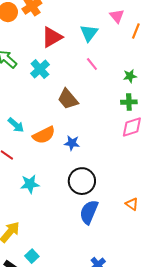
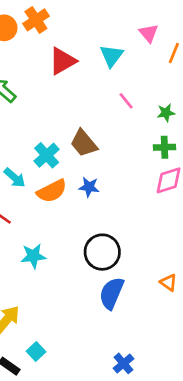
pink line: (92, 64) -> (126, 101), moved
cyan cross: (40, 69) -> (47, 155), moved
blue star: (72, 143) -> (89, 187), moved

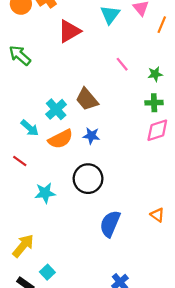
cyan triangle: (112, 56) -> (110, 15), moved
black circle: (102, 252) -> (88, 179), moved

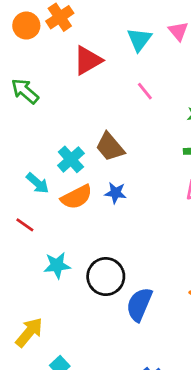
pink line: (122, 64) -> (145, 91), moved
black circle: (88, 179) -> (106, 277), moved

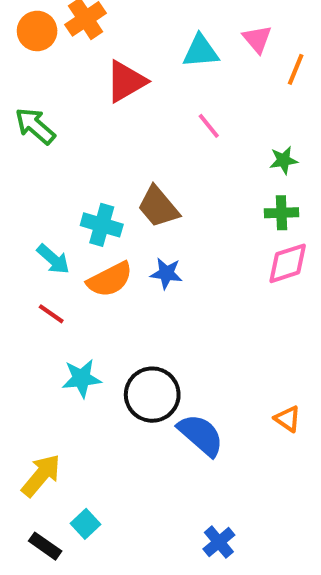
cyan triangle: (139, 39) -> (201, 51), turned 48
cyan cross: (71, 159) -> (102, 225), turned -32
red line: (25, 225) -> (51, 314), moved
blue semicircle: (139, 304) -> (201, 435), turned 108

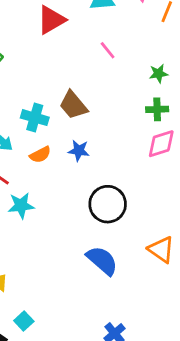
orange semicircle: (110, 279) -> (40, 155), size x0.7
cyan star: (81, 378) -> (21, 206), moved
black circle: (152, 395) -> (108, 204), moved
orange triangle: (288, 419) -> (161, 250), size x1.5

